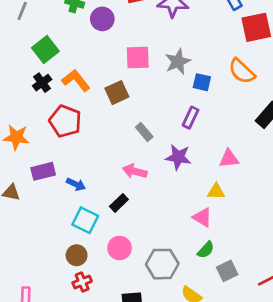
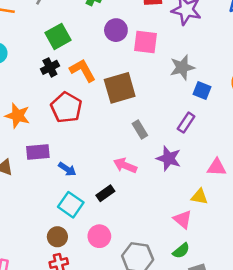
purple circle: (102, 19) -> (116, 30), moved
pink square: (138, 58) -> (146, 42), moved
brown square: (117, 93) -> (120, 88), size x1.4

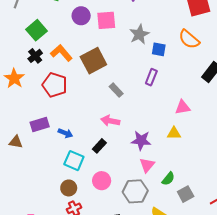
orange star: (17, 116) -> (14, 78), moved, turned 30
purple star: (169, 158) -> (141, 140), moved
pink triangle: (183, 219) -> (147, 165), moved, turned 42

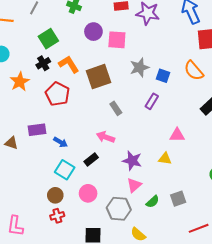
gray star: (139, 34) -> (139, 67), moved
gray square: (186, 194) -> (178, 199), moved

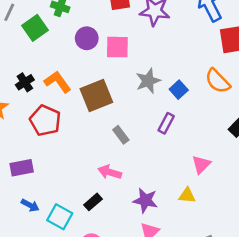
green square: (48, 39) -> (35, 28), moved
blue square: (163, 76) -> (179, 90), turned 32
pink triangle: (177, 135) -> (201, 165), turned -42
blue arrow: (60, 142) -> (30, 205), moved

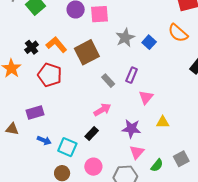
purple rectangle: (166, 123) -> (132, 75), moved
pink triangle: (201, 165) -> (146, 97), moved
pink arrow: (110, 172) -> (102, 110), turned 138

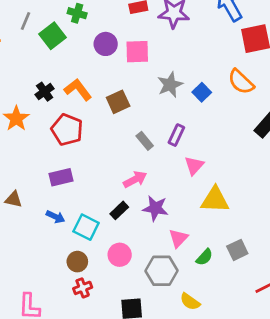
brown square: (87, 52) -> (118, 102), size x0.7
purple rectangle: (35, 112) -> (61, 177), moved
yellow triangle: (163, 122) -> (215, 200), size x1.6
purple star: (131, 129) -> (155, 208), moved

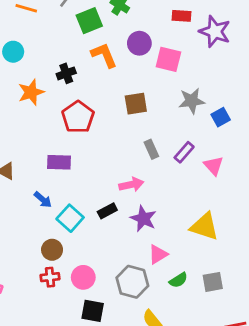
orange L-shape: (78, 90) -> (104, 55), moved
pink triangle: (194, 166) -> (214, 166), moved, turned -40
pink circle: (120, 255) -> (83, 277), moved

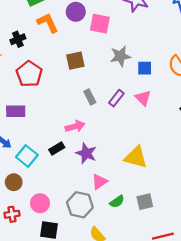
blue square: (221, 117) -> (145, 68), turned 32
pink triangle: (214, 166) -> (143, 98), moved
red cross: (50, 277) -> (12, 214), moved

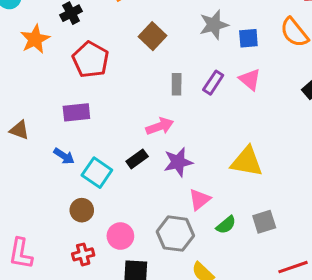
brown square: (75, 61) -> (152, 36), turned -30
gray rectangle: (90, 97) -> (177, 84), turned 32
purple star: (86, 153) -> (178, 162), turned -30

